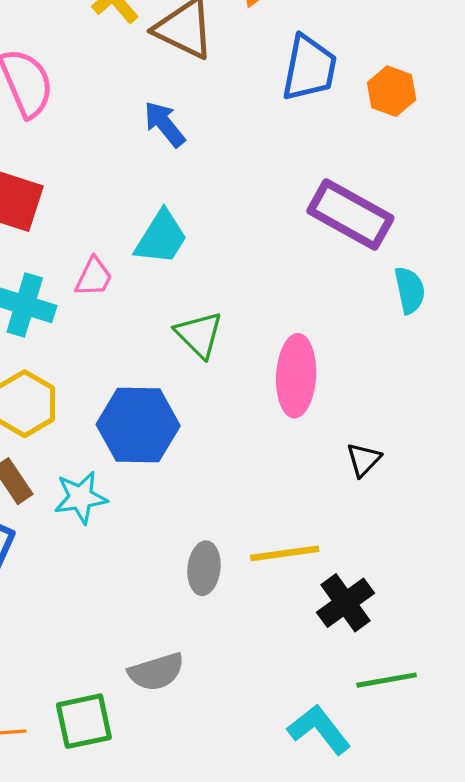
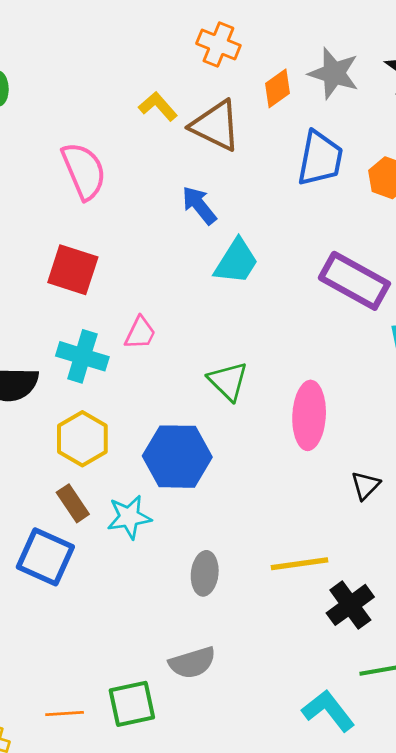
cyan trapezoid: (161, 238) -> (236, 262), moved
gray ellipse: (204, 568) -> (205, 573), moved

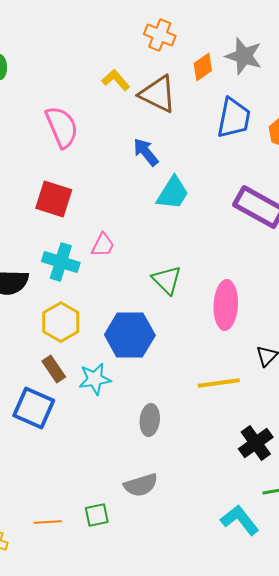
yellow line: (299, 564) -> (219, 383), moved
green square: (132, 704) -> (97, 515), size x0.7

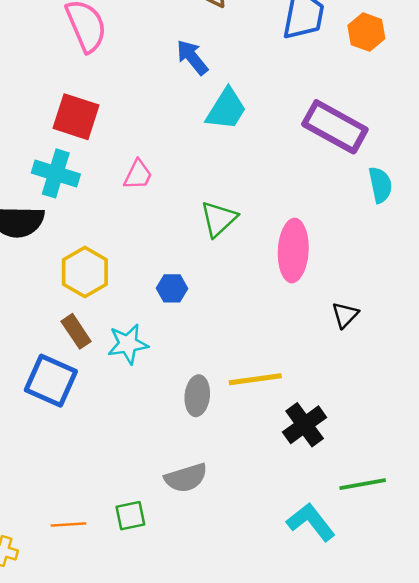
cyan cross: (61, 262) -> (56, 173), moved
green triangle: (167, 280) -> (219, 219), turned 32
blue hexagon: (130, 335) -> (172, 288), size x0.5
yellow line: (219, 383) -> (255, 379), moved
black cross: (256, 443) -> (305, 425), moved

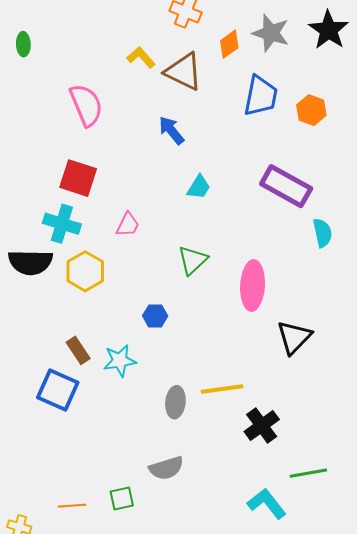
cyan trapezoid: (226, 109) -> (199, 187), moved, size x0.7
yellow hexagon: (85, 272) -> (85, 271), moved
black triangle: (345, 315) -> (294, 337), size x1.6

